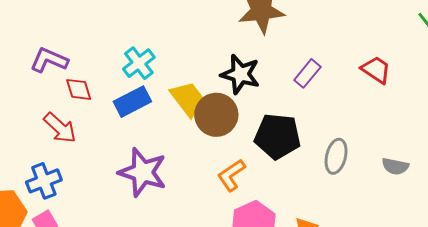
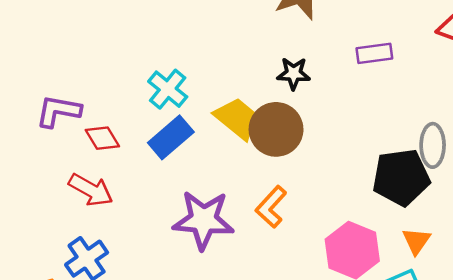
purple rectangle: (307, 73) -> (374, 53), turned 56
black star: (240, 74) -> (294, 74), size x0.7
black pentagon: (278, 136) -> (401, 177), moved
orange L-shape: (231, 175) -> (271, 207), moved

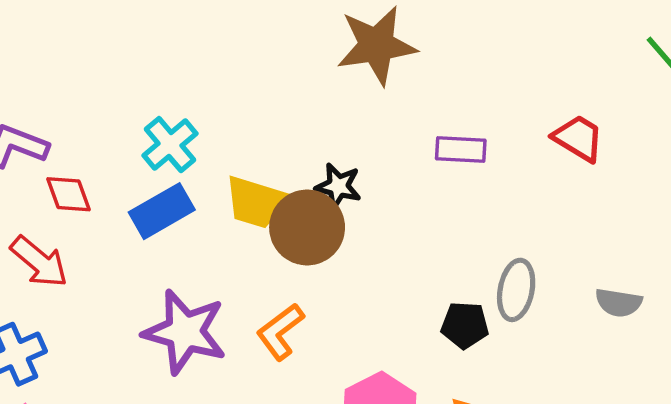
black star: (294, 74) -> (338, 186), moved
yellow trapezoid: (237, 118) -> (256, 202), turned 147
black pentagon: (401, 177) -> (465, 325), size x0.6

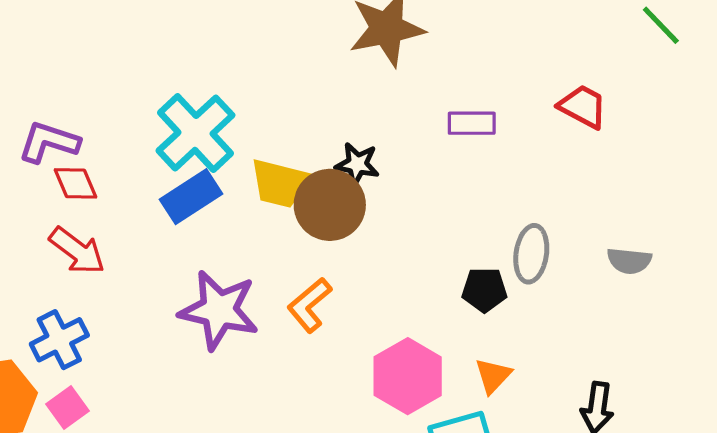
cyan cross: (170, 145) -> (196, 133), size x1.5
red diamond: (68, 194) -> (75, 183), moved

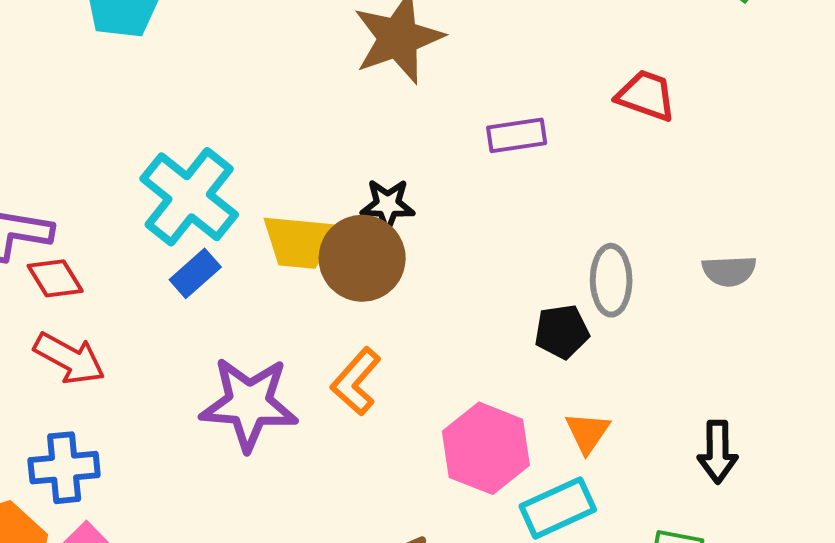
blue rectangle: (191, 197) -> (195, 273), size x0.7
blue cross: (59, 340) -> (64, 468), turned 30

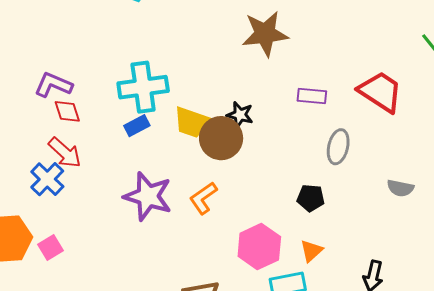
red trapezoid: (646, 95) -> (380, 92), size x1.5
cyan cross: (189, 197) -> (143, 87), turned 30
gray ellipse: (611, 280) -> (338, 147), moved
blue cross: (64, 468) -> (47, 179), moved, turned 36

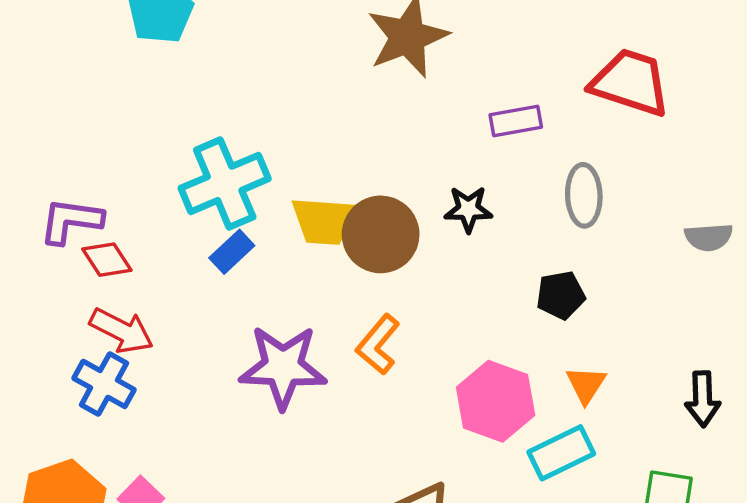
black star: (240, 115) -> (468, 209), moved

